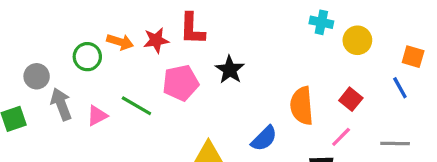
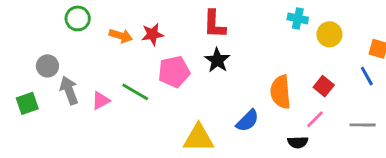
red L-shape: (192, 29) -> (214, 24), moved
green circle: (87, 57) -> (78, 18), moved

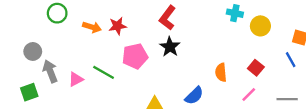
red L-shape: (214, 24) -> (167, 18), turned 35
orange semicircle: (281, 92) -> (221, 72), size x0.7
green square: (27, 103) -> (29, 92), moved

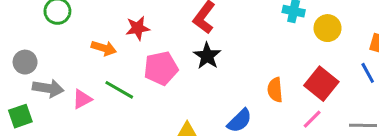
orange arrow: (92, 27) -> (104, 48), moved
red square: (256, 68) -> (321, 84), size x1.5
gray arrow: (50, 71) -> (48, 88), turned 120

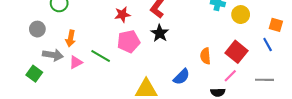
red star: (138, 28) -> (122, 15), moved
orange arrow: (104, 48) -> (71, 38), moved, turned 84
gray circle: (25, 62) -> (37, 29), moved
green square: (20, 116) -> (34, 74), turned -35

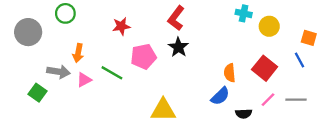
red star: (122, 15) -> (121, 26), moved
gray circle: (37, 29) -> (28, 32), moved, size x1.5
pink line: (230, 76) -> (268, 100), moved
blue semicircle: (182, 77) -> (220, 96), moved

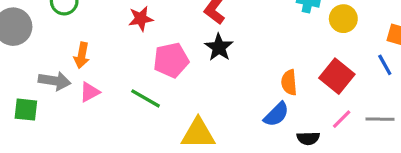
green line: (112, 73) -> (146, 98), moved
green square: (37, 93) -> (26, 110), turned -30

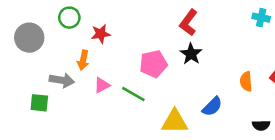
red star: (141, 19) -> (101, 34), moved
pink triangle: (90, 92) -> (102, 85), moved
blue semicircle: (276, 114) -> (212, 107), moved

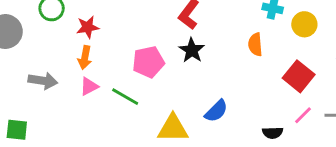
orange arrow: (83, 60) -> (85, 58), moved
orange semicircle: (246, 81) -> (255, 45), moved
green square: (39, 103) -> (17, 130), moved

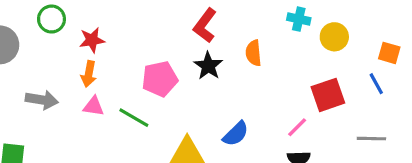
orange semicircle: (255, 45) -> (253, 53), moved
red square: (299, 76) -> (328, 95), turned 32
pink triangle: (89, 86) -> (94, 106), turned 36
pink line: (303, 115) -> (297, 127), moved

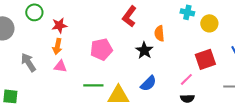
black star: (208, 66) -> (144, 50), moved
gray arrow: (42, 100) -> (28, 62), turned -132
green line: (134, 118) -> (93, 85), moved, turned -30

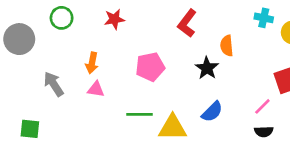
red star: (59, 25) -> (114, 19), moved

